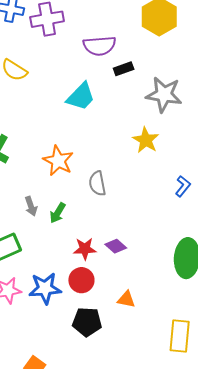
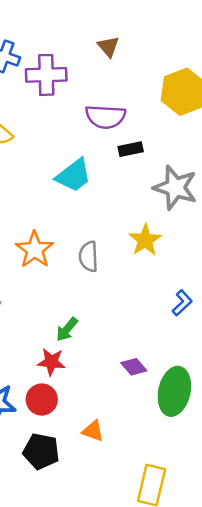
gray semicircle: (97, 183) -> (89, 257), moved
green arrow: (58, 213) -> (67, 329), moved
purple diamond: (116, 246) -> (134, 367), moved

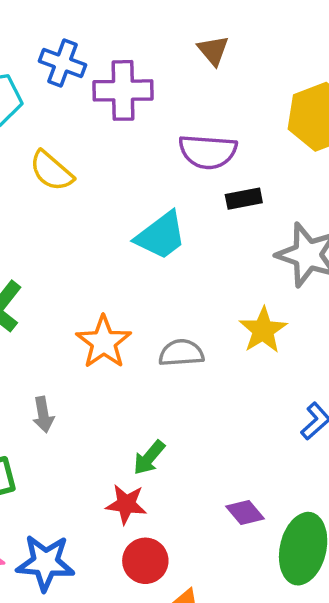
gray semicircle: (89, 257) -> (181, 353), turned 88
red circle: (42, 400) -> (145, 561), moved

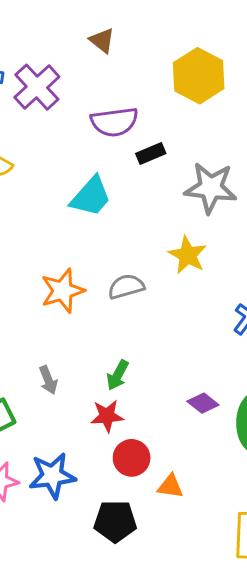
purple cross: (123, 90) -> (37, 87), turned -30
orange star: (104, 342) -> (63, 291), turned 30
gray arrow: (43, 415) -> (48, 380), moved

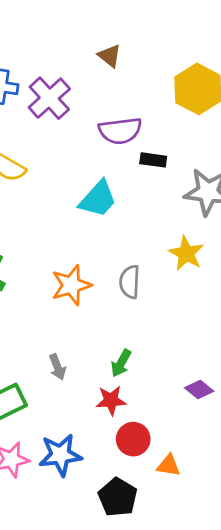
black rectangle: (151, 154) -> (153, 160), turned 30
gray semicircle: (126, 287) -> (130, 282), turned -72
black pentagon: (115, 521) -> (118, 497), turned 30

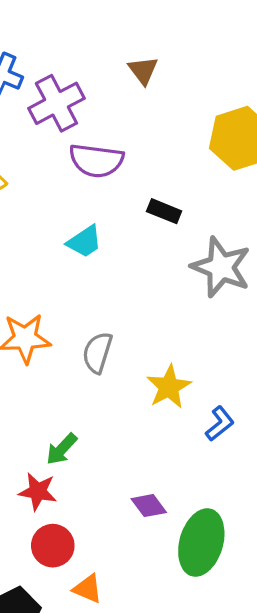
purple semicircle: (120, 131) -> (96, 161), moved
cyan trapezoid: (98, 199) -> (84, 242), size x0.7
yellow star: (186, 253) -> (169, 387), moved

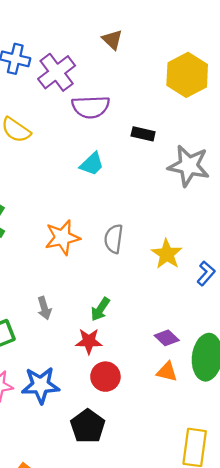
orange triangle: (88, 589) -> (167, 372), moved

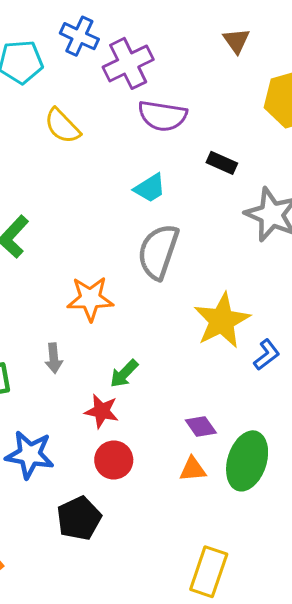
brown triangle: (112, 40) -> (236, 41), moved
orange star: (62, 237) -> (90, 299), moved
gray semicircle: (114, 239) -> (158, 252), moved, size x1.5
yellow star: (167, 254) -> (222, 321), size x1.4
orange triangle: (167, 372) -> (193, 469), turned -30

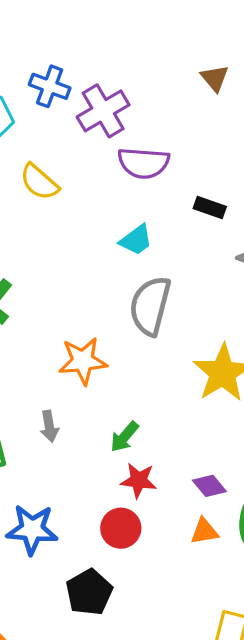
red star: (102, 411) -> (139, 480), moved

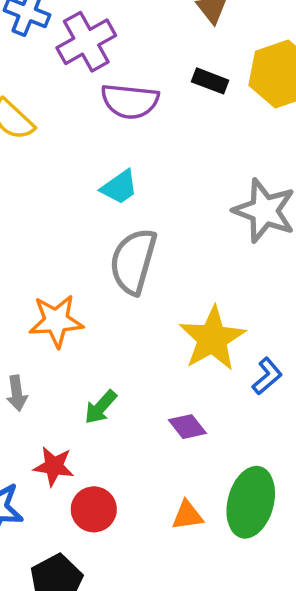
black rectangle: (210, 207) -> (210, 81), moved
red star: (139, 480) -> (54, 466), moved
purple diamond: (209, 486) -> (187, 427), moved

